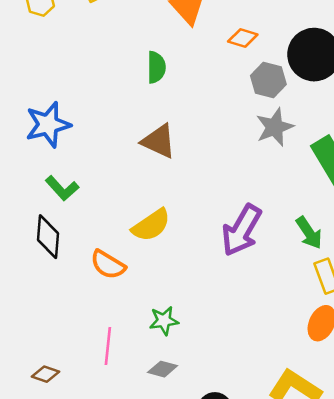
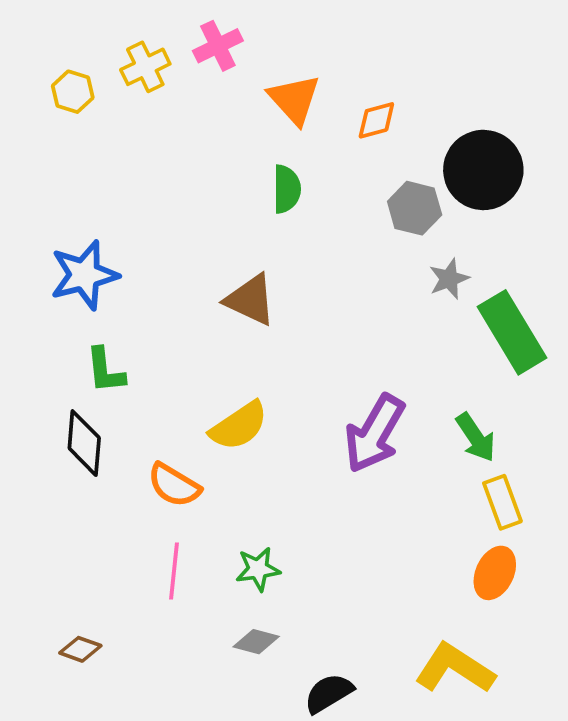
orange diamond: (243, 38) -> (376, 120), moved, turned -32
green semicircle: (156, 67) -> (287, 189), moved
gray star: (275, 127) -> (449, 279), moved, size x0.7
green L-shape: (62, 188) -> (105, 370), turned 36
pink line: (108, 346) -> (174, 571), moved

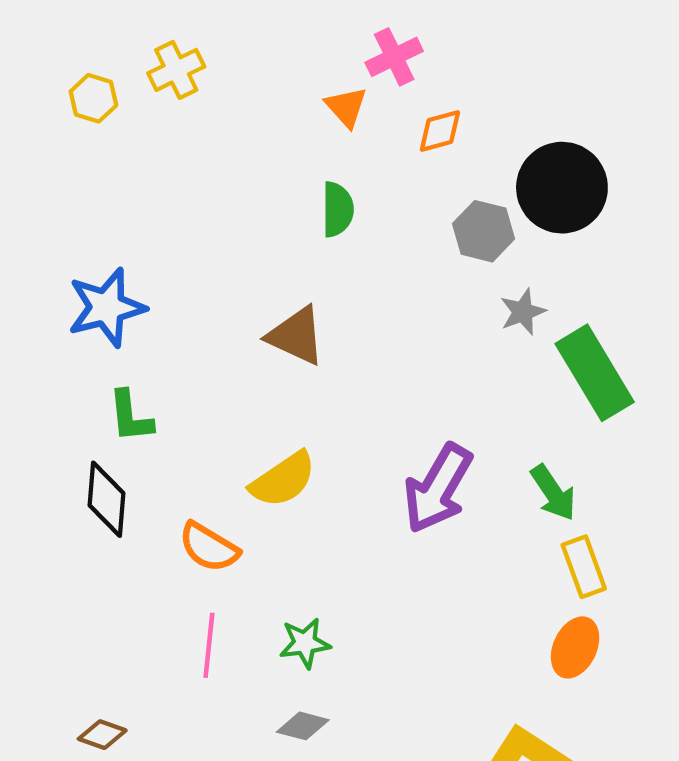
pink cross: (218, 46) -> (394, 57), moved
orange triangle: (294, 99) -> (346, 107), size x0.7

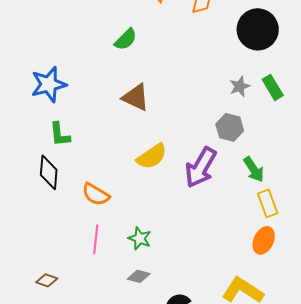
green semicircle: (338, 209) -> (126, 39), moved, turned 45
gray hexagon: (484, 231) -> (230, 127), moved
green rectangle: (595, 373) -> (273, 87), moved, size x0.6
yellow semicircle: (283, 480) -> (152, 156), moved
green star: (305, 643) -> (140, 238), turned 30

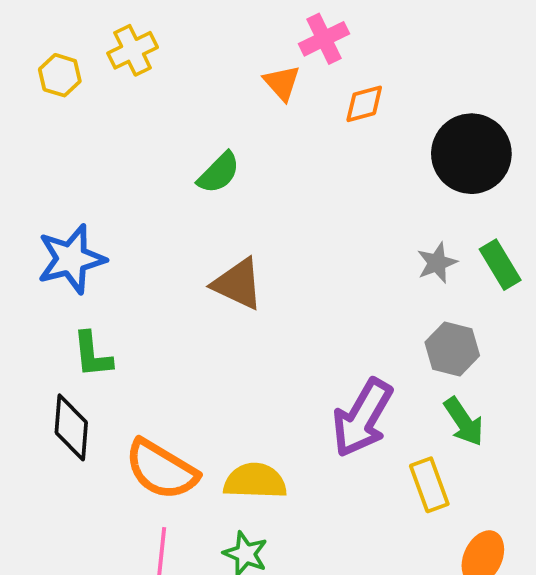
gray hexagon: (230, 127) -> (452, 349), moved
yellow semicircle: (152, 156) -> (255, 481), moved, turned -144
orange semicircle: (96, 194) -> (161, 470), size x1.4
yellow rectangle: (268, 203) -> (429, 485), moved

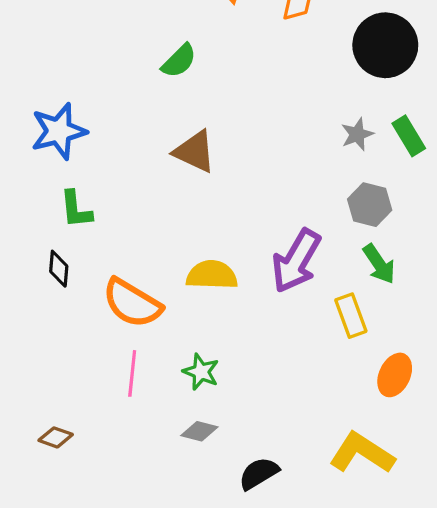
black diamond: (71, 427) -> (59, 269), size x0.7
yellow semicircle: (255, 481) -> (212, 275), moved

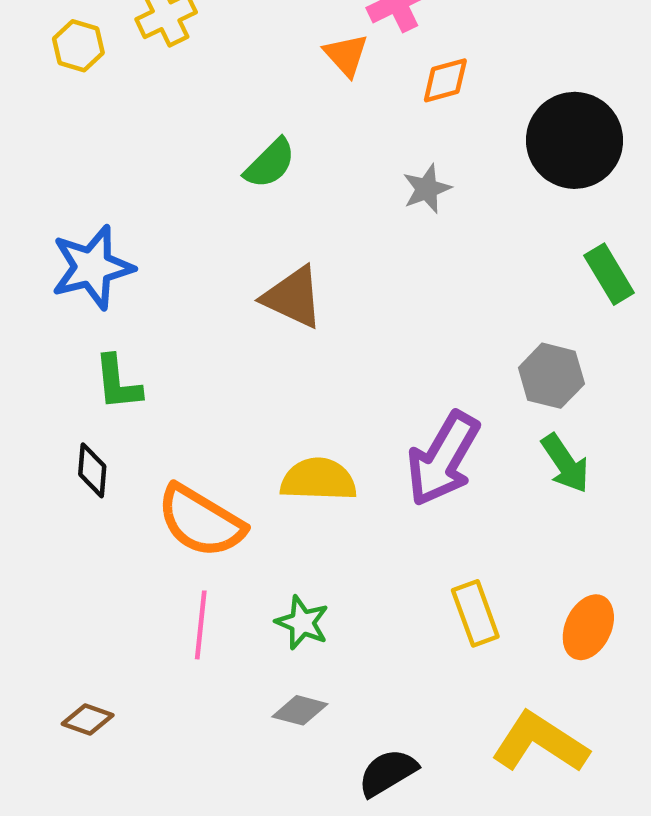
gray star: (357, 134) -> (427, 189), moved
yellow rectangle: (351, 316) -> (475, 613), moved

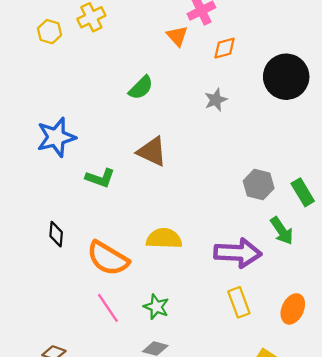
green rectangle: (609, 274) -> (303, 192), moved
gray hexagon: (551, 376) -> (259, 185), moved
green L-shape: (118, 383) -> (100, 178), moved, turned -64
purple arrow: (443, 459) -> (238, 253), moved, turned -117
pink line: (201, 625) -> (108, 308), turned -40

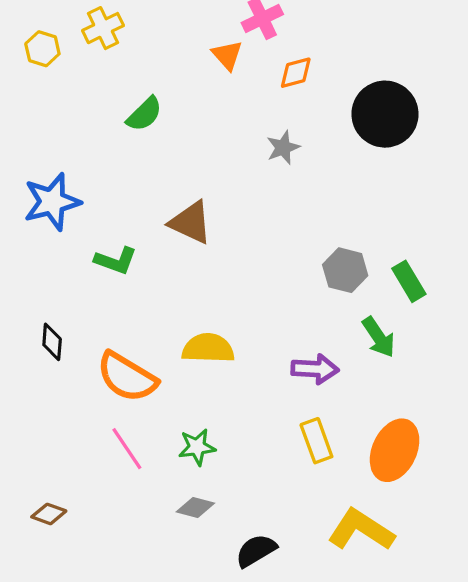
green semicircle: (141, 88) -> (144, 114), moved
purple arrow: (238, 253) -> (315, 369), size x0.7
green star: (156, 307) -> (197, 447), turned -30
orange ellipse: (293, 309) -> (395, 450), size x1.4

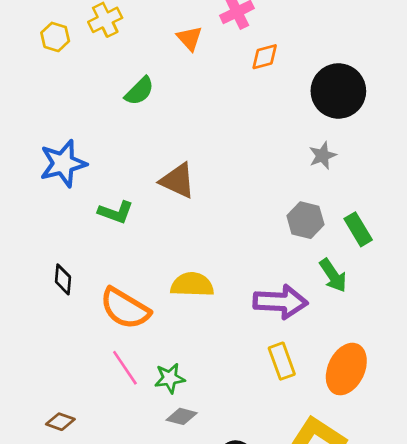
orange triangle: (227, 55) -> (190, 38), moved
gray star: (283, 148) -> (323, 156), moved
purple arrow: (315, 369) -> (280, 302), size x1.4
green star: (197, 447) -> (170, 378), moved

